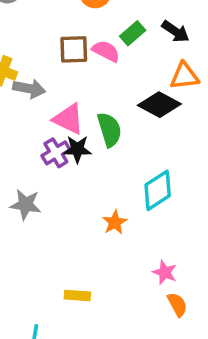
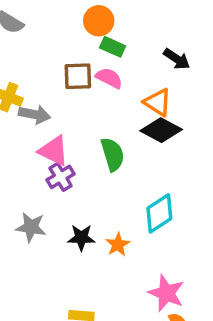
green rectangle: (133, 33) -> (113, 47), moved, turned 65
orange triangle: (184, 76) -> (158, 102), moved, turned 40
pink triangle: (68, 119) -> (54, 151), moved
black star: (77, 149) -> (81, 238), moved
pink star: (165, 272) -> (166, 293), size x1.5

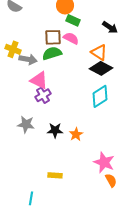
green semicircle: (113, 154) -> (52, 53), moved, turned -90
cyan diamond: (159, 213) -> (100, 96), moved

